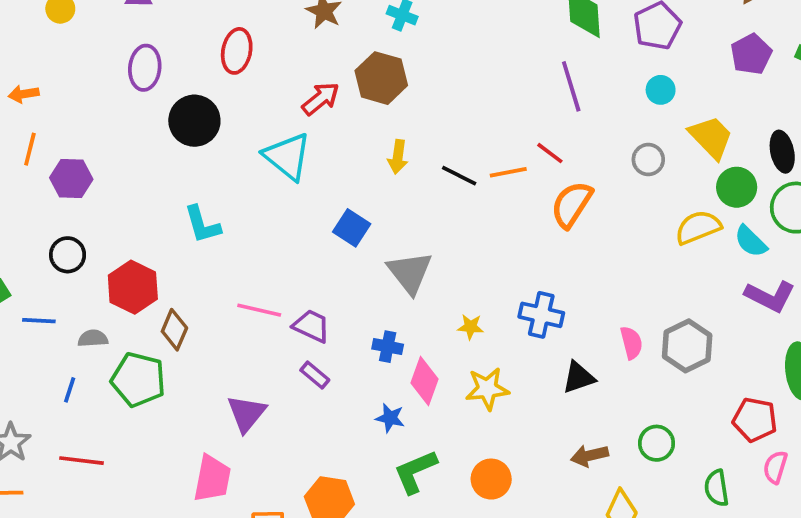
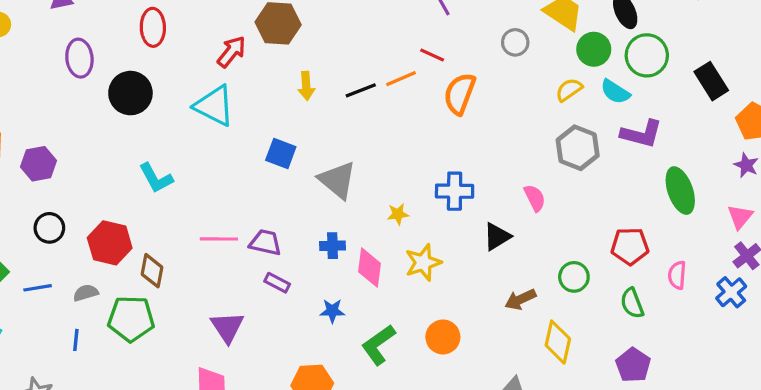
black line: (459, 176) -> (361, 90), turned -36
yellow semicircle: (698, 227) -> (569, 90), size x0.7
gray hexagon: (687, 346) -> (578, 148), moved
blue star: (390, 418) -> (332, 311), moved
red pentagon: (755, 420) -> (630, 246), moved

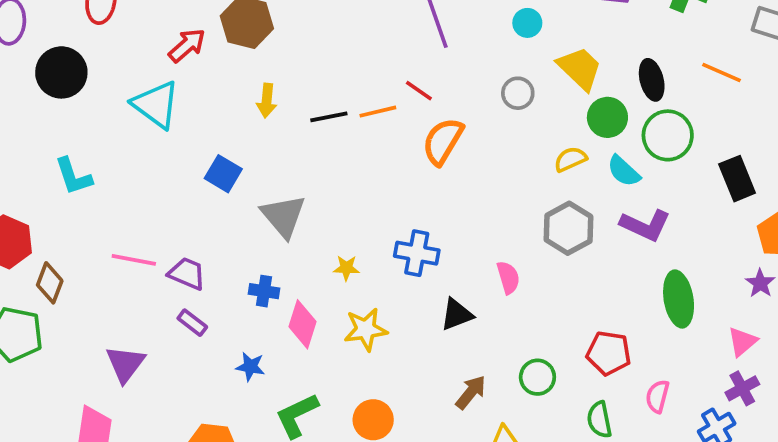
brown arrow: (520, 299) -> (471, 392), turned 144

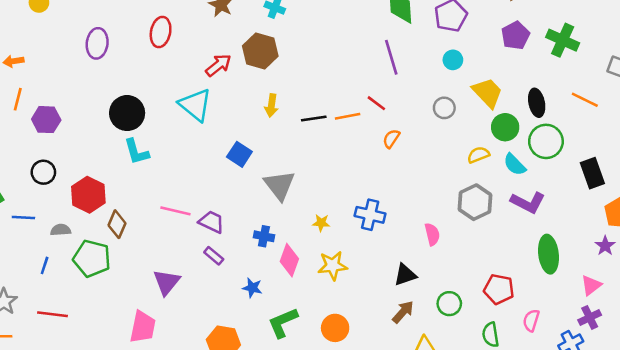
black circle: (61, 72) -> (127, 113), moved
orange semicircle: (443, 141) -> (391, 139), size x0.6
black triangle: (457, 314) -> (405, 275), moved

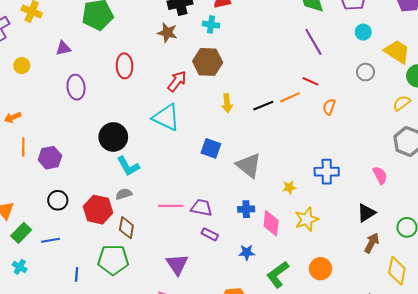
gray semicircle: (61, 230) -> (124, 194), moved

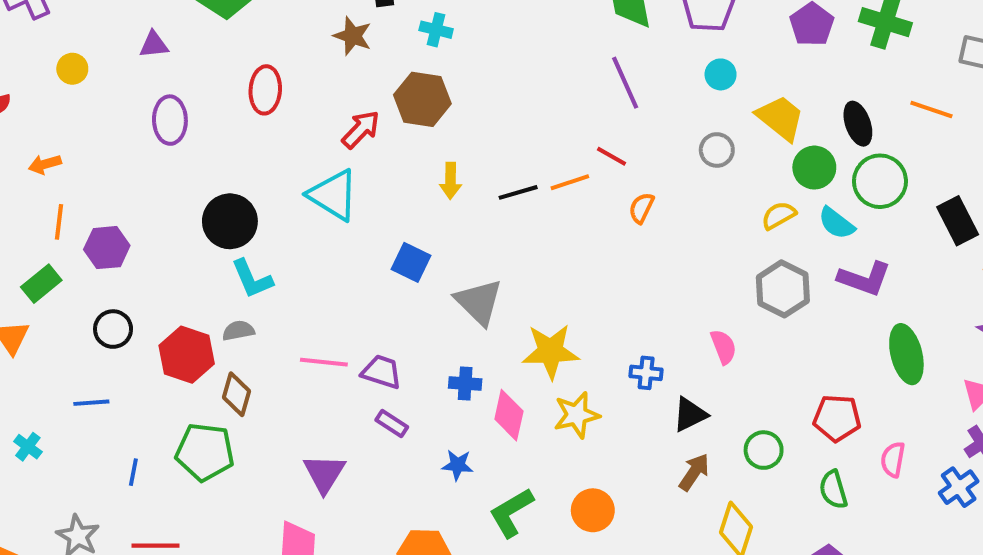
blue cross: (327, 172) -> (646, 373), moved, size x0.7
yellow star: (289, 187) -> (551, 351), size x2.0
green rectangle: (21, 233) -> (41, 284), moved

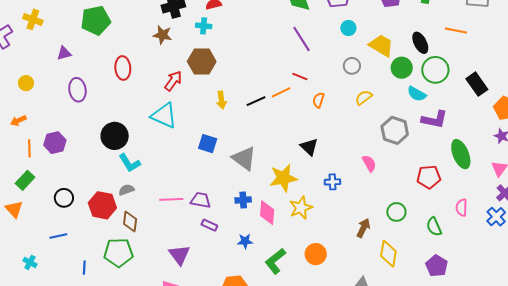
yellow circle: (72, 69) -> (26, 83), moved
yellow semicircle: (779, 215) -> (364, 98), moved
purple hexagon: (107, 248) -> (55, 143), moved
black triangle: (690, 415) -> (309, 147), moved, turned -42
red pentagon: (837, 418) -> (429, 177), moved

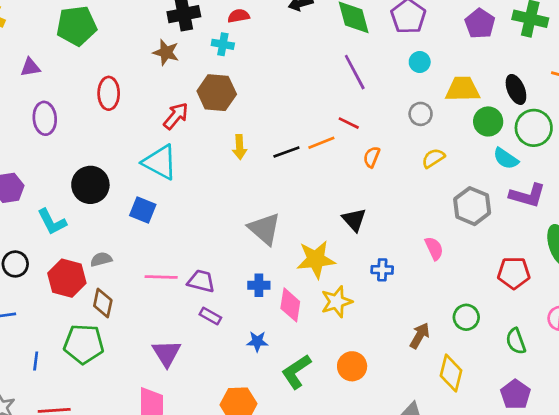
yellow trapezoid: (381, 45) -> (463, 89), turned -36
blue square: (208, 144) -> (143, 210), moved
cyan L-shape: (130, 163) -> (52, 222), moved

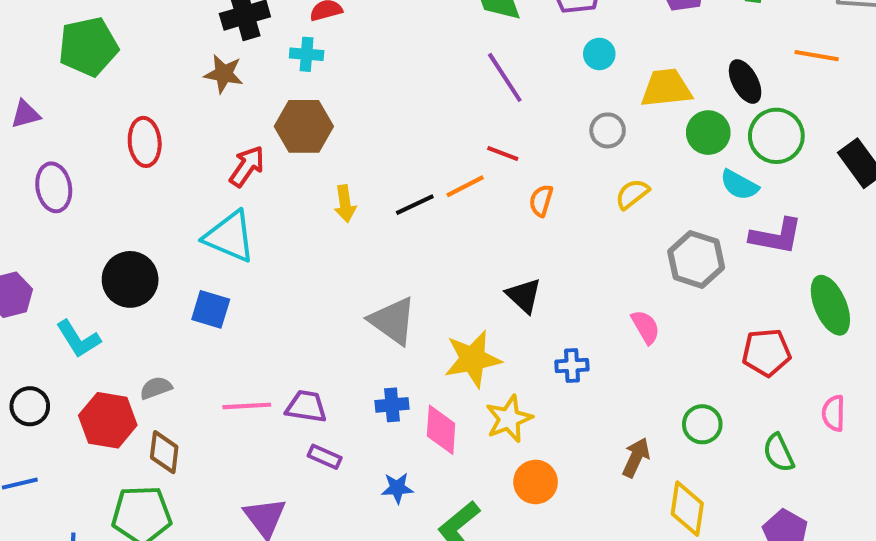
orange circle: (352, 366) -> (536, 482), moved

